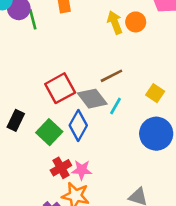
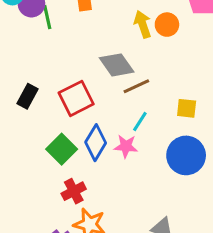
yellow square: (155, 93) -> (187, 108), turned -30
gray diamond: (92, 99) -> (117, 65), moved
black rectangle: (16, 120) -> (28, 96), moved
pink star: (82, 170) -> (126, 146), moved

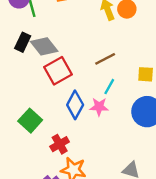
gray diamond: (117, 65) -> (44, 46), moved
black rectangle: (28, 96) -> (23, 42), moved
green square: (62, 149) -> (30, 121), moved

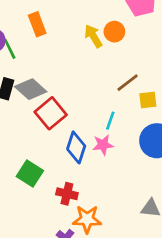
brown line: (105, 59) -> (128, 83), moved
red cross: (60, 144) -> (67, 194), turned -36

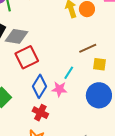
gray diamond: (31, 89) -> (17, 36), turned -45
red cross: (67, 194) -> (40, 113), moved

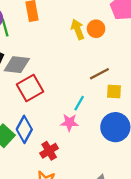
blue diamond: (39, 86) -> (24, 129), moved
red cross: (40, 113) -> (49, 151), turned 35

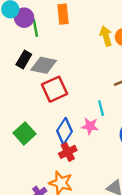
cyan line: (79, 103) -> (101, 108), turned -49
blue diamond: (24, 129) -> (64, 131), moved

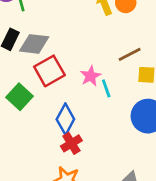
pink star: (90, 126) -> (90, 76), moved, turned -30
green square: (25, 133) -> (19, 97), moved

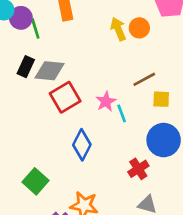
green square: (19, 97) -> (36, 181), moved
red cross: (71, 143) -> (138, 169), moved

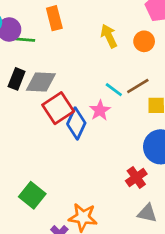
green line: (35, 28) -> (24, 40), turned -66
orange circle: (139, 28) -> (144, 41), moved
cyan line: (122, 113) -> (114, 90), moved, turned -30
blue diamond: (82, 145) -> (76, 123), moved

